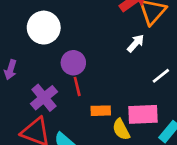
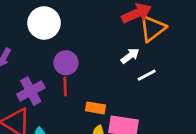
white line: (161, 76) -> (147, 75), moved
orange rectangle: (101, 111) -> (95, 108), moved

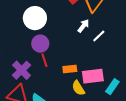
white circle: (44, 23) -> (35, 18), moved

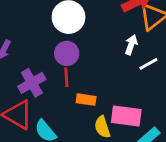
white arrow: (83, 26) -> (131, 45), turned -32
orange rectangle: (70, 69) -> (86, 100), moved

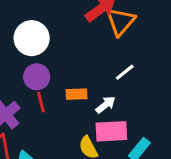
white arrow: (131, 45) -> (106, 105), moved, turned 42
orange rectangle: (86, 100) -> (77, 94), moved

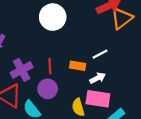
white line: (125, 72) -> (100, 54), moved
purple circle: (37, 77) -> (48, 89), moved

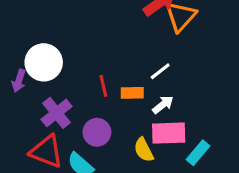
white circle: (53, 17) -> (44, 62), moved
red line: (50, 66) -> (103, 86), moved

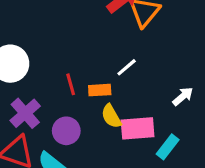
white arrow: (163, 105) -> (183, 96), moved
yellow semicircle: (144, 150) -> (111, 116), moved

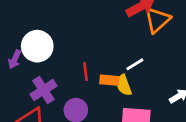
yellow semicircle: (111, 116) -> (124, 85), moved

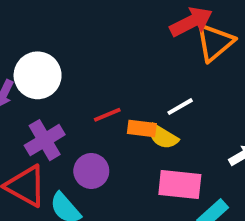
red line: (85, 72) -> (107, 115), turned 72
yellow semicircle: (124, 85) -> (163, 137), turned -40

